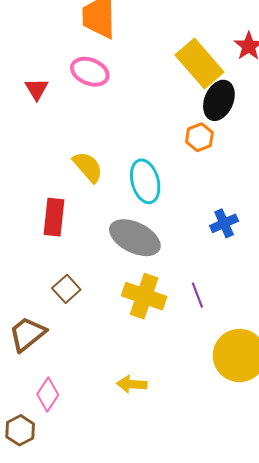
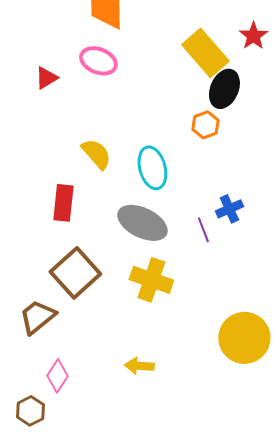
red triangle: (37, 89) -> (46, 78), turned 30
brown square: (66, 289) -> (75, 273), size x1.8
purple line: (197, 295) -> (203, 230), moved

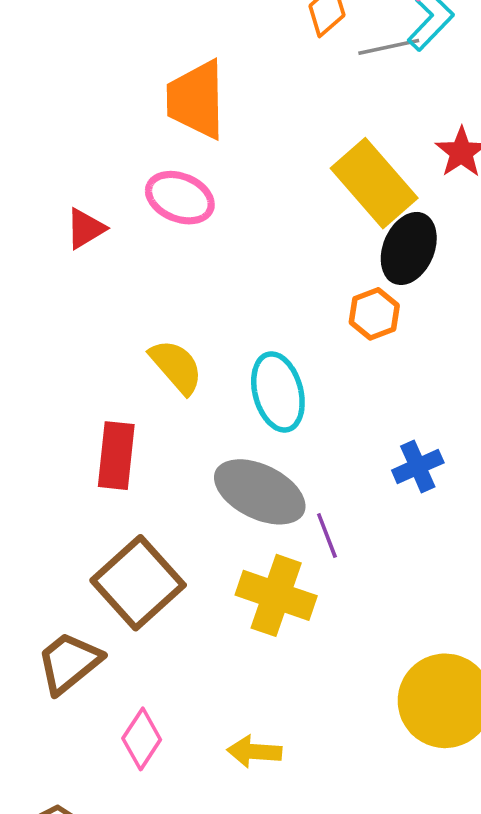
purple line: (203, 230) -> (327, 535), moved
pink diamond: (57, 376) -> (142, 739), moved

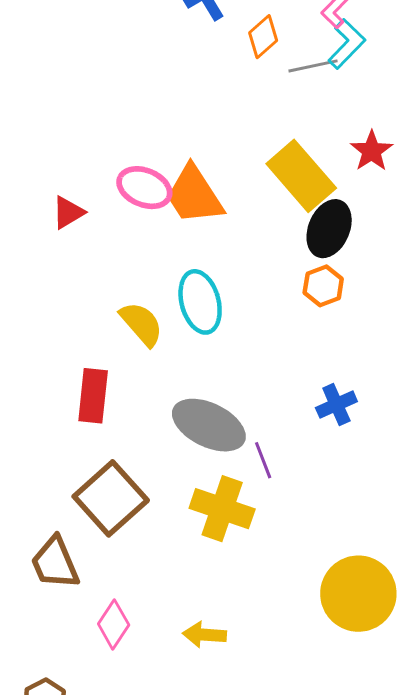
orange trapezoid: (196, 100) -> (194, 195), moved, turned -32
orange hexagon: (374, 314) -> (323, 286), moved
cyan ellipse: (278, 392) -> (200, 302), moved
brown trapezoid: (69, 663) -> (55, 563), turned -74

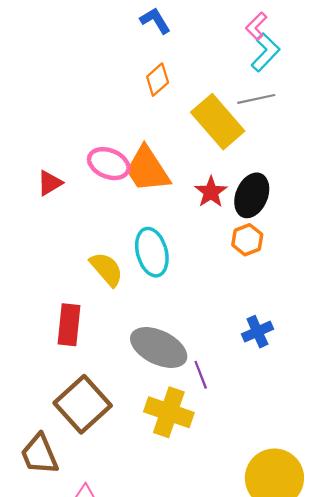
orange diamond: (263, 37) -> (158, 80), moved
gray line: (313, 66) -> (256, 99), moved
red star: (372, 151) -> (211, 192), moved
yellow rectangle: (301, 176) -> (218, 122), moved

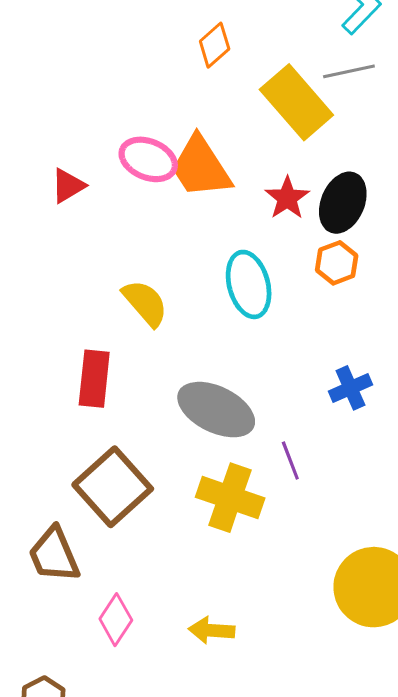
cyan ellipse: (152, 252) -> (249, 284), moved
purple line: (201, 375) -> (290, 460), moved

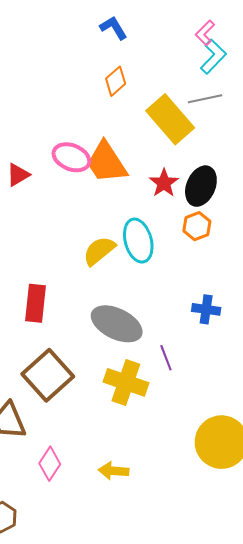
yellow semicircle: (145, 303) -> (99, 251), moved, turned -88
blue cross: (350, 388) -> (206, 309), turned 32

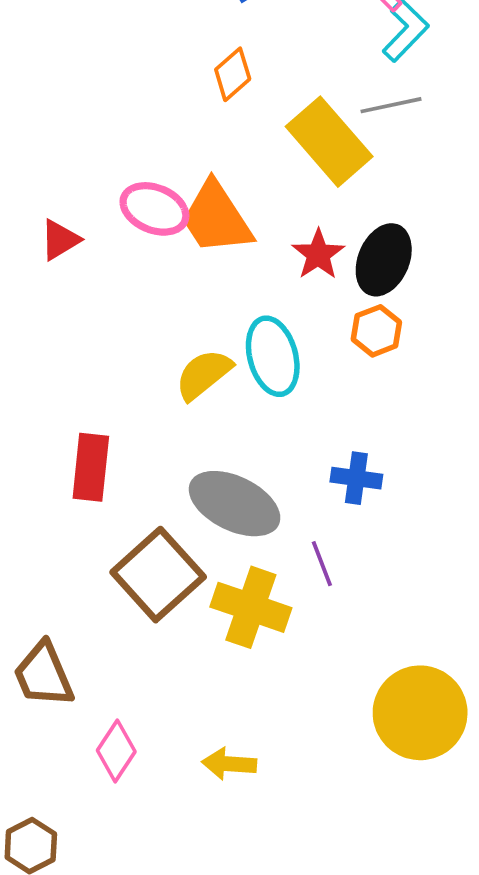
blue cross: (206, 309) -> (356, 478), moved
brown square: (48, 375) -> (158, 575), moved

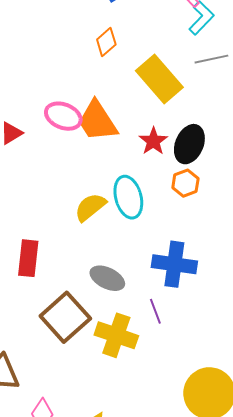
gray line: (391, 105) -> (211, 59), moved
blue cross: (356, 478) -> (174, 264), size x1.6
gray ellipse: (235, 504) -> (107, 278), size x0.7

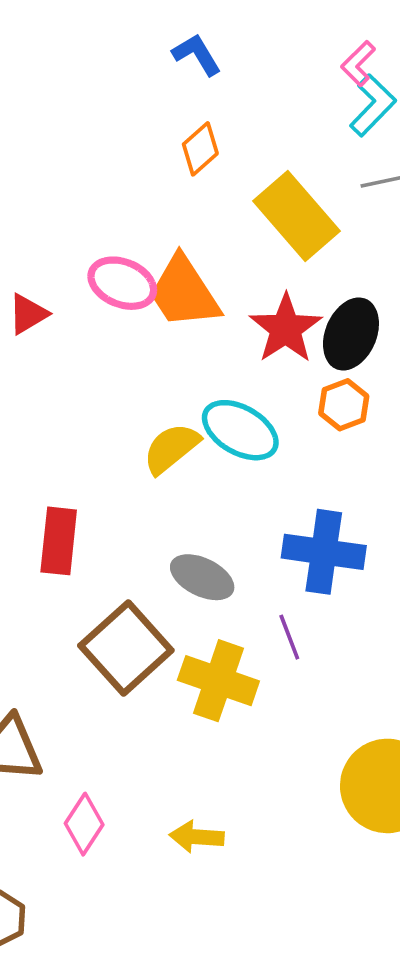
red star: (153, 141) -> (286, 329), size x1.4
cyan ellipse: (128, 197) -> (240, 430), turned -45

